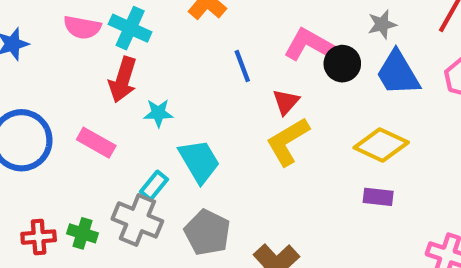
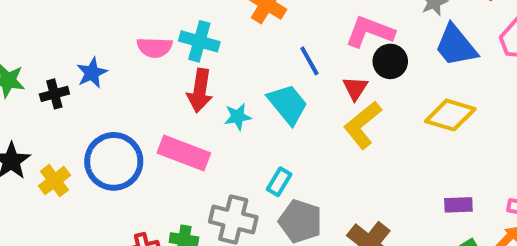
black circle: (342, 64) -> (390, 61), moved
pink rectangle: (96, 143) -> (184, 153), size x1.4
cyan trapezoid: (199, 161) -> (288, 104), moved
cyan rectangle: (154, 186) -> (279, 182), moved
purple rectangle: (378, 197) -> (458, 205), moved

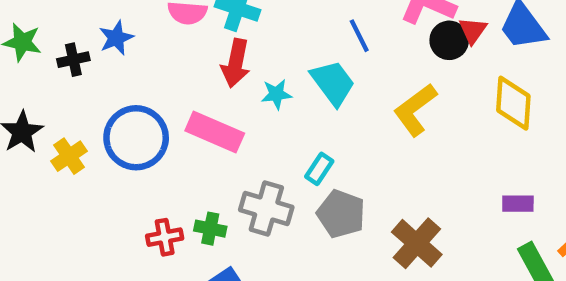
red triangle: (355, 88) -> (473, 30), moved
yellow diamond: (450, 115) -> (513, 103), turned 75

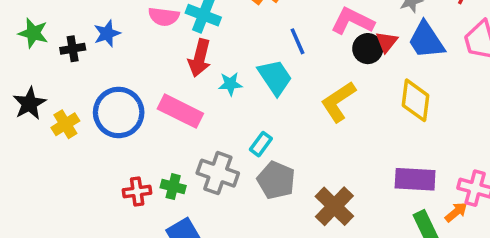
purple rectangle: (518, 204) -> (415, 179), size x1.6

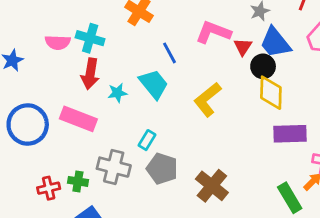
black circle: (368, 49) -> (263, 66), moved
purple rectangle: (415, 179) -> (290, 134), moved

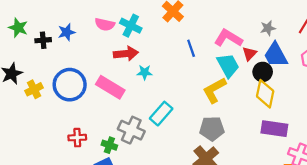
red arrow: (90, 74) -> (126, 54), turned -115
cyan trapezoid: (154, 84) -> (228, 65), moved
cyan rectangle: (147, 140) -> (161, 114), size x1.5
gray pentagon: (162, 169) -> (212, 129), moved, turned -30
green cross: (78, 181) -> (109, 145), moved

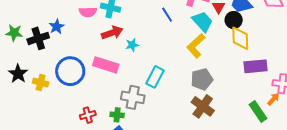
black cross: (43, 40) -> (38, 38), size x1.5
yellow cross: (34, 89) -> (41, 83), turned -35

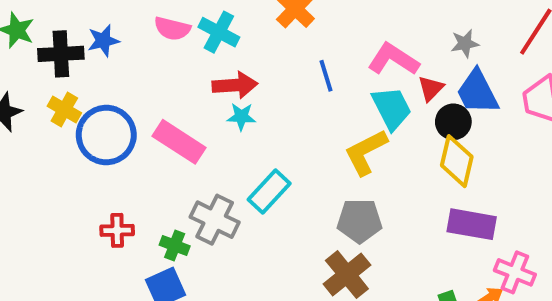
red arrow: (112, 33) -> (235, 85), moved
yellow cross: (41, 83) -> (64, 109), moved

